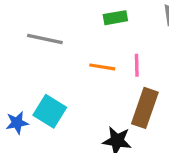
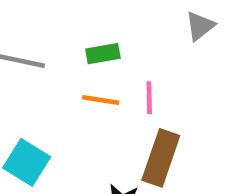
green rectangle: (115, 18) -> (103, 54), moved

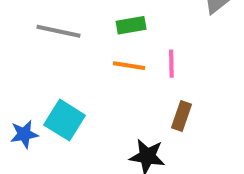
brown rectangle: (161, 158) -> (182, 116), size x0.6

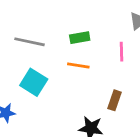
pink line: (171, 64) -> (121, 52), moved
cyan square: (65, 120) -> (34, 82), moved

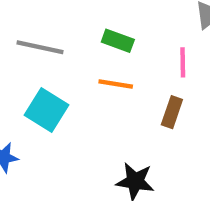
green rectangle: (80, 38) -> (118, 41), turned 30
brown rectangle: (115, 100) -> (172, 112), moved

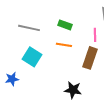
brown rectangle: (172, 112) -> (90, 58), size x1.5

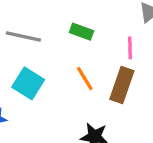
orange line: (64, 45) -> (85, 79), moved, turned 49

